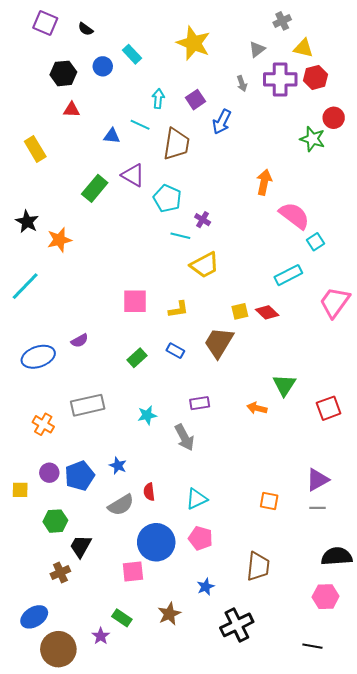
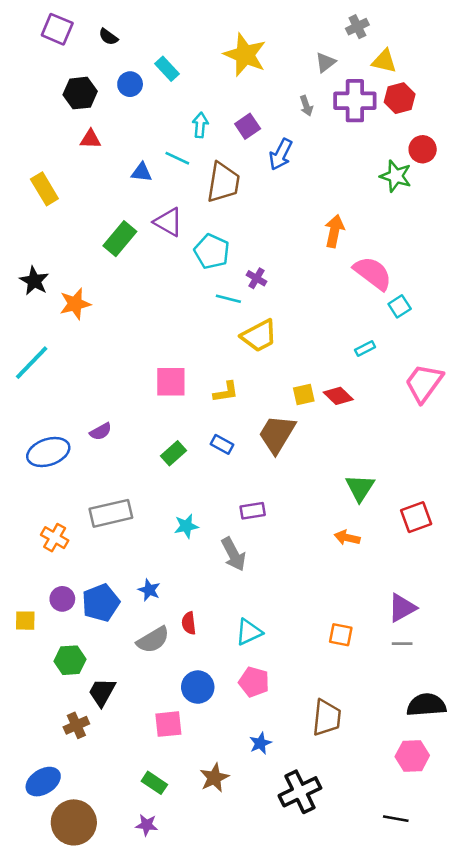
cyan rectangle: (288, 275) -> (365, 349), size x0.6
orange arrow: (257, 408) -> (347, 538), moved
blue circle: (156, 542) -> (198, 687), size x0.7
purple star: (101, 636) -> (147, 825), moved, turned -30

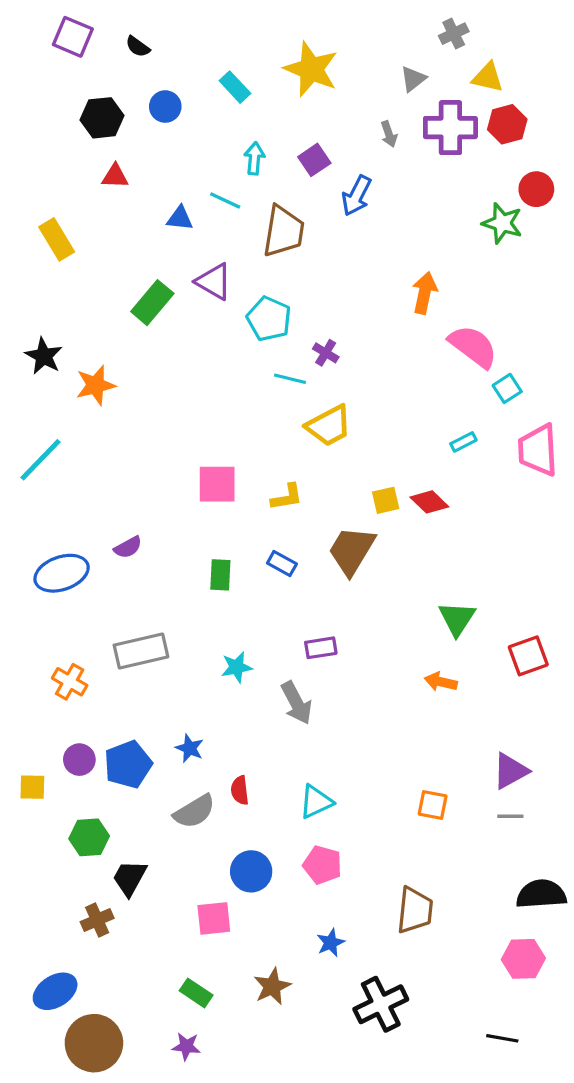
cyan rectangle: (167, 69) -> (235, 87), moved
pink trapezoid: (424, 383) -> (538, 450), moved, turned -39
green rectangle: (173, 453) -> (220, 575), turned -45

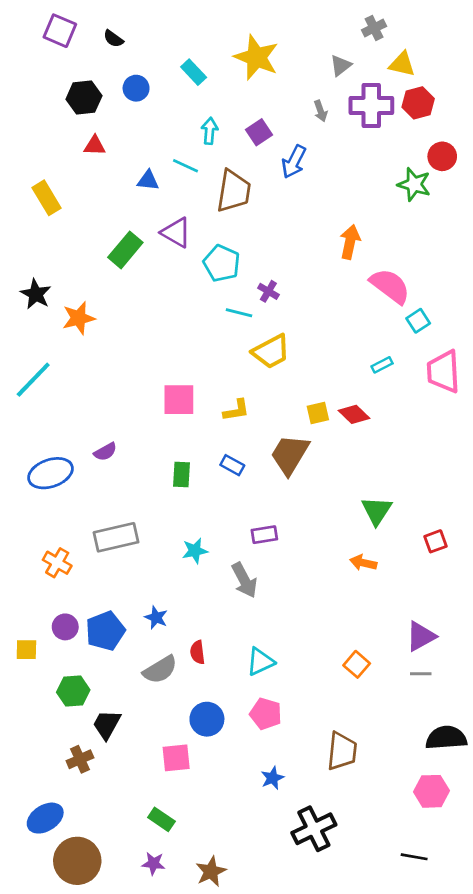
red square: (528, 656) -> (436, 541), size x0.7
orange square: (433, 805) -> (357, 664), turned 30
brown star: (272, 986) -> (211, 872), moved

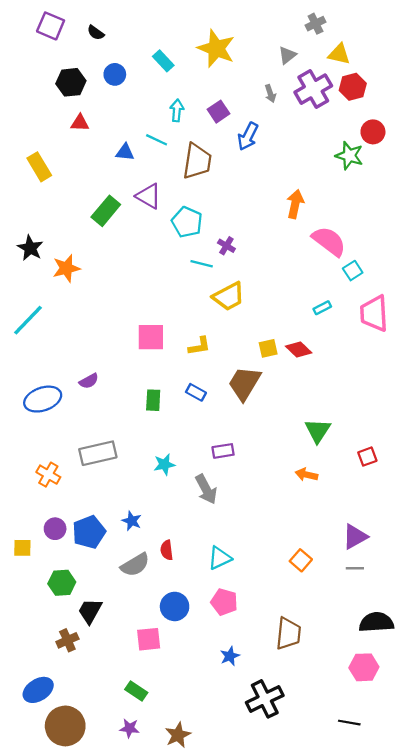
purple cross: (371, 106) -> (313, 89), turned -30

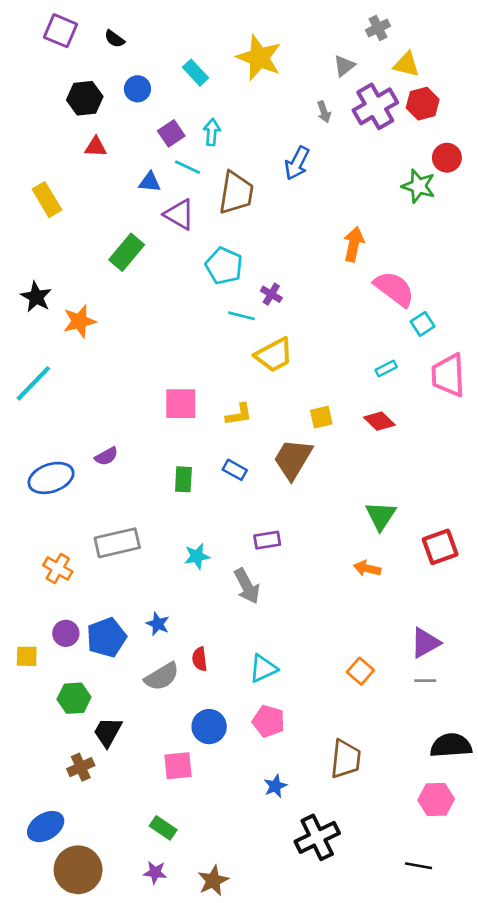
purple square: (219, 112) -> (171, 133), moved
purple triangle: (149, 196) -> (179, 214), moved
red diamond: (299, 349) -> (379, 421), moved
red square: (367, 457) -> (440, 547), size x1.5

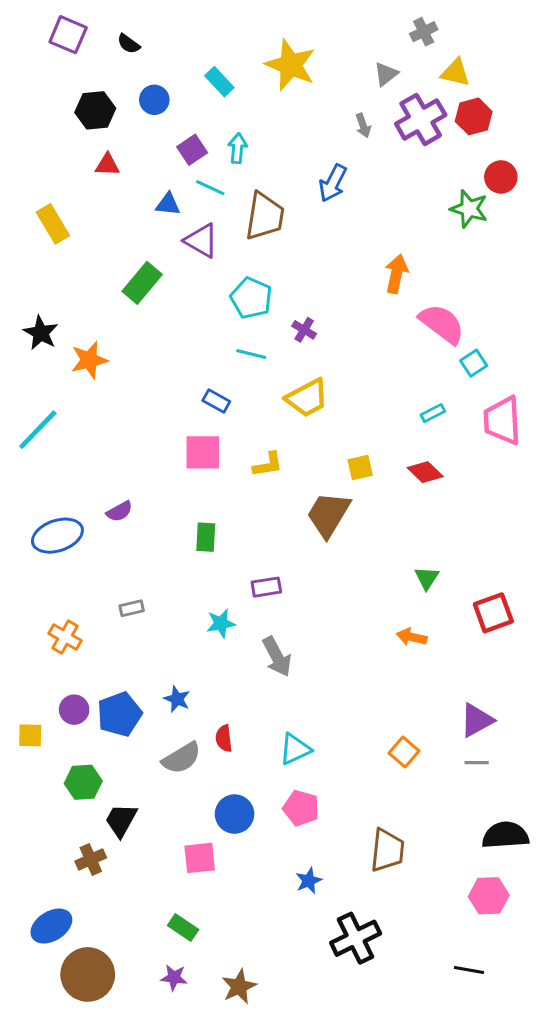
cyan line: (242, 316) -> (251, 354), moved
blue rectangle: (235, 470) -> (216, 401), moved
green triangle: (381, 516) -> (427, 578), size x0.7
purple rectangle: (267, 540) -> (266, 587), moved
gray rectangle: (117, 543) -> (132, 608), size x0.5

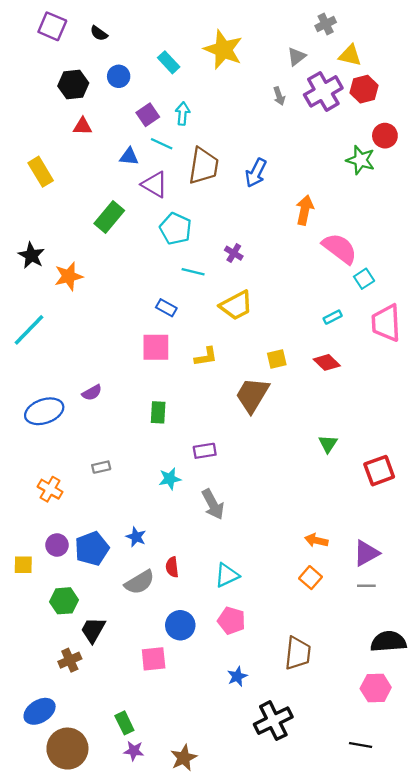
blue arrow: (333, 183) -> (256, 173), moved
cyan pentagon: (251, 298) -> (176, 229), moved
orange arrow: (412, 637) -> (316, 540), moved
green rectangle: (183, 928) -> (124, 723), moved, turned 30

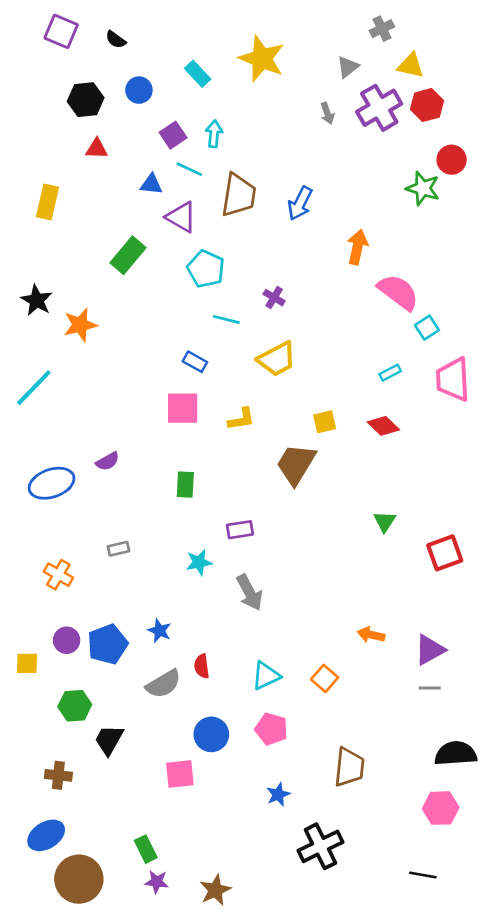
yellow rectangle: (41, 172) -> (47, 202), turned 44
orange square: (311, 578) -> (325, 678), moved
brown cross: (70, 660) -> (58, 775), moved, turned 30

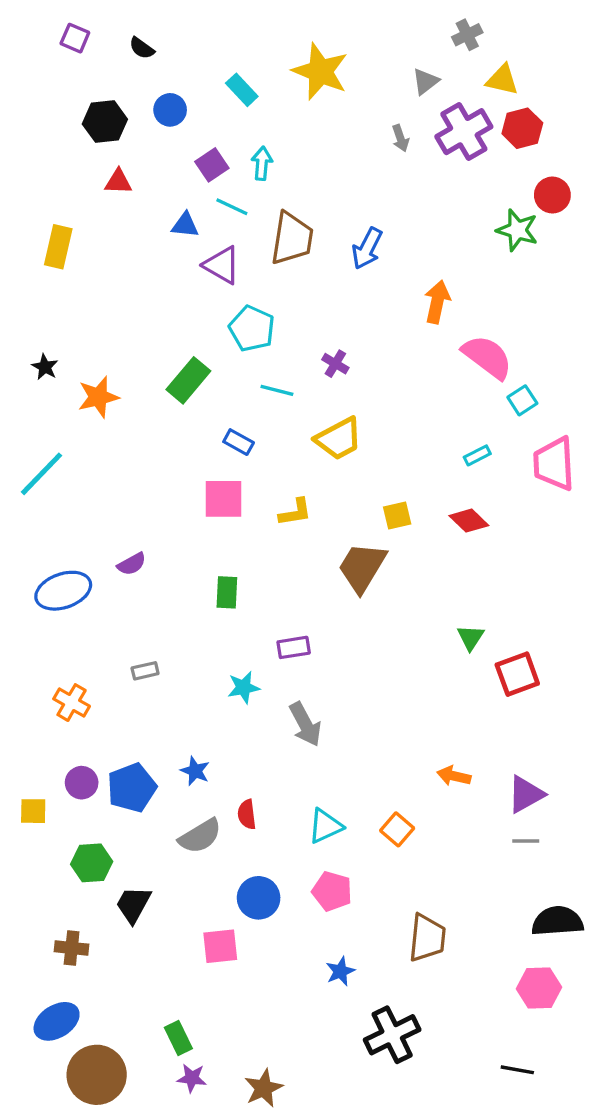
purple square: (61, 31) -> (75, 38), size x0.7
green rectangle: (128, 255) -> (188, 380), moved
black star: (37, 300) -> (45, 367), size x0.7
red square: (445, 553) -> (517, 674), moved

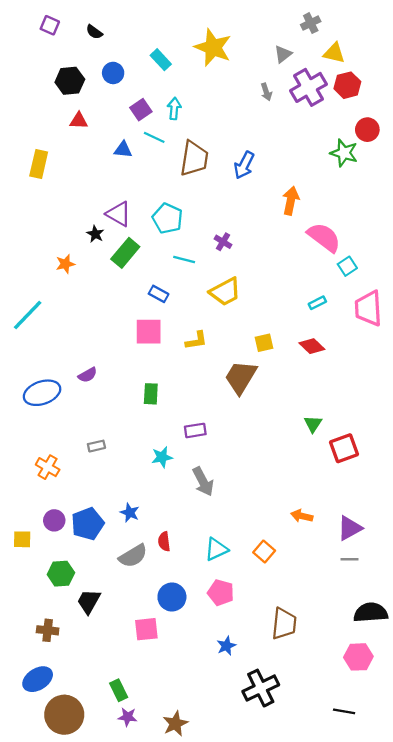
purple triangle: (222, 265) -> (119, 214), moved
black star: (45, 367) -> (95, 234), moved
orange star: (98, 397) -> (65, 264), size x0.7

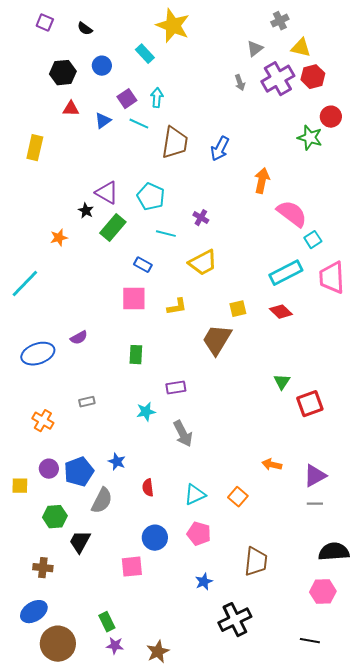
yellow star: (213, 47) -> (173, 26), moved
blue triangle: (123, 150) -> (103, 121), moved, turned -42
cyan rectangle: (317, 303) -> (286, 273), size x2.0
gray semicircle: (133, 556) -> (102, 501), moved, turned -32

